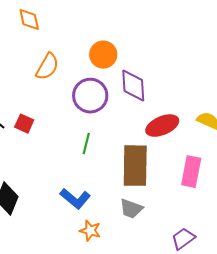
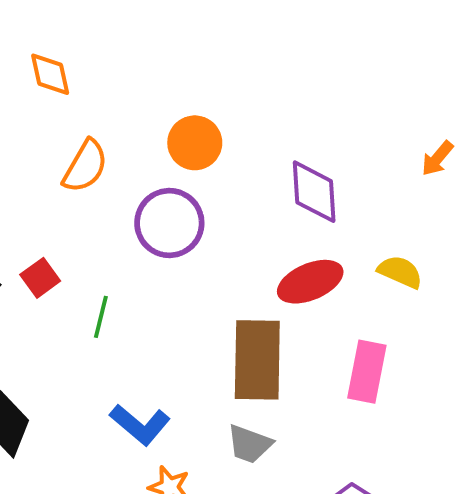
purple diamond: (133, 86) -> (314, 192), moved
red square: (24, 124) -> (40, 278), turned 30
green line: (86, 144) -> (101, 317), moved

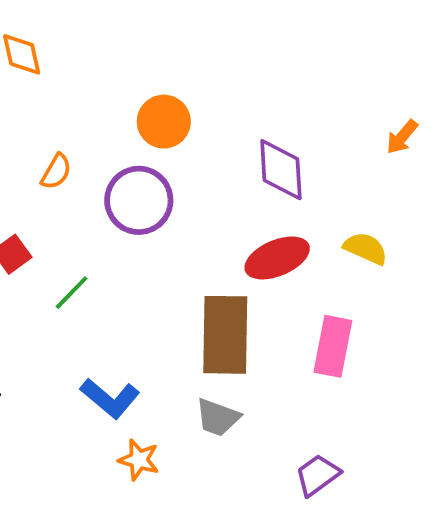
orange semicircle: (85, 166) -> (56, 172), moved, size x0.7
green line: (101, 317) -> (72, 293), turned 30

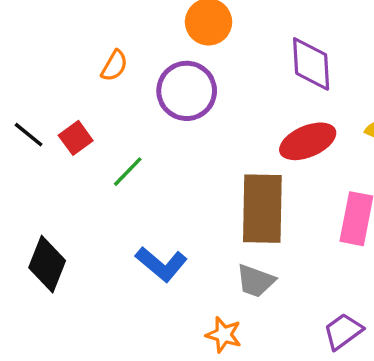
orange star: (139, 460) -> (224, 335), moved

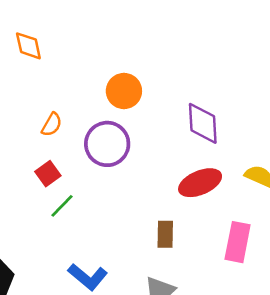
red square: (76, 138) -> (48, 174), moved
brown rectangle: (262, 209) -> (165, 234), size x0.5

